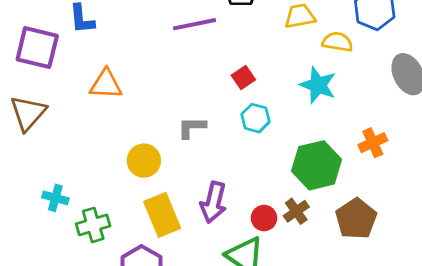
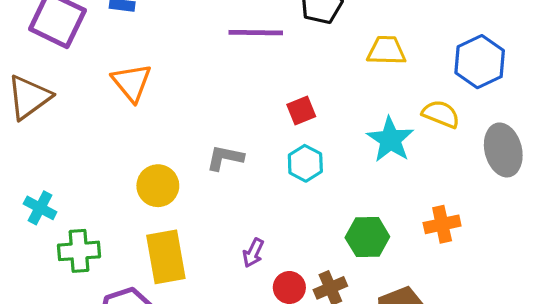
yellow semicircle: (337, 42) -> (441, 114), moved
orange triangle: (106, 84) -> (132, 82), turned 36
green hexagon: (317, 165) -> (367, 237), size x0.7
purple arrow: (213, 202) -> (253, 253), moved, size x0.6

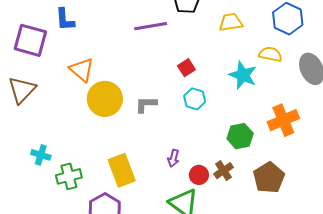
yellow circle: (158, 186) -> (105, 99), moved, size x1.4
orange cross: (442, 224) -> (283, 120), size x1.4

